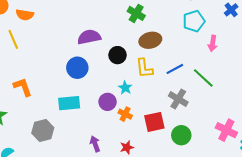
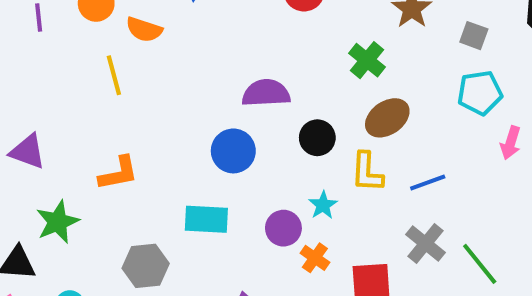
brown ellipse: (150, 40) -> (387, 118), turned -30
green line: (203, 78) -> (480, 264), moved
orange L-shape: (23, 87) -> (118, 173), turned 90

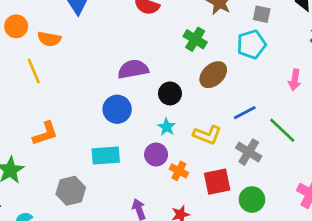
cyan pentagon: (480, 93) -> (251, 44), moved
yellow L-shape: (367, 172) -> (207, 135), moved, turned -64
cyan star: (323, 205) -> (167, 127), moved
green line: (480, 264) -> (282, 130), moved

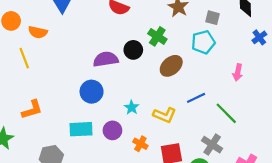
black circle: (170, 93) -> (133, 50), moved
gray cross: (249, 152) -> (212, 145), moved
purple circle: (156, 155) -> (112, 130), moved

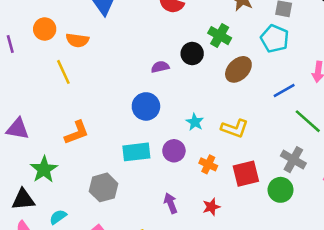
cyan pentagon: (203, 42) -> (275, 39), turned -30
purple semicircle: (106, 59) -> (160, 67), size x0.6
blue line: (196, 98) -> (284, 91), moved

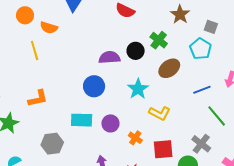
purple semicircle: (160, 67) -> (109, 57), size x1.5
cyan star: (195, 122) -> (138, 89), moved, size x1.5

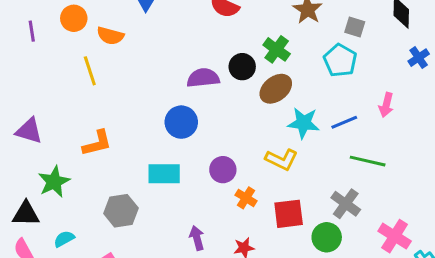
brown ellipse: (169, 68) -> (276, 89), moved
cyan star: (138, 89) -> (304, 123), moved, turned -30
green line: (217, 116) -> (368, 161), turned -35
purple circle: (110, 123) -> (223, 170), moved

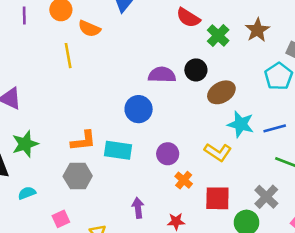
green cross: (277, 49) -> (218, 35), moved
orange L-shape: (97, 143) -> (83, 141), moved

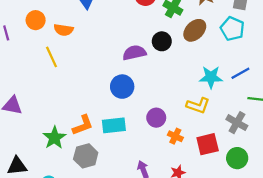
brown ellipse: (221, 92) -> (195, 30), moved
green star: (25, 144) -> (54, 138), moved
gray cross: (266, 197) -> (237, 123), moved

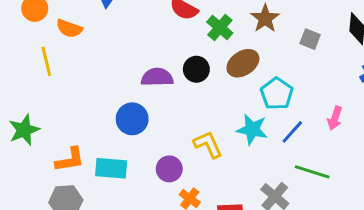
cyan pentagon: (232, 29) -> (277, 94), moved
blue line: (240, 73) -> (292, 132), turned -30
yellow L-shape: (198, 105) -> (208, 144), moved, turned -145
green star: (54, 138) -> (24, 130), moved

